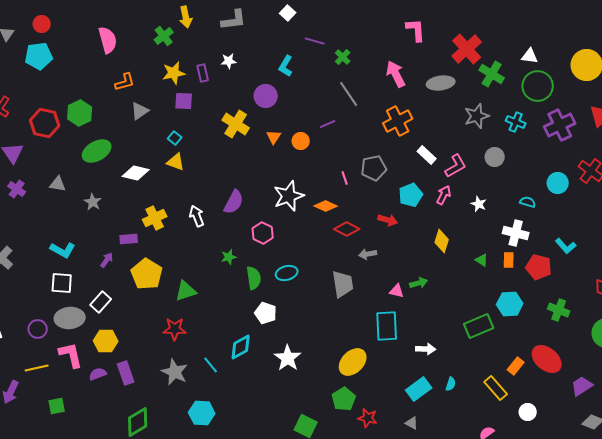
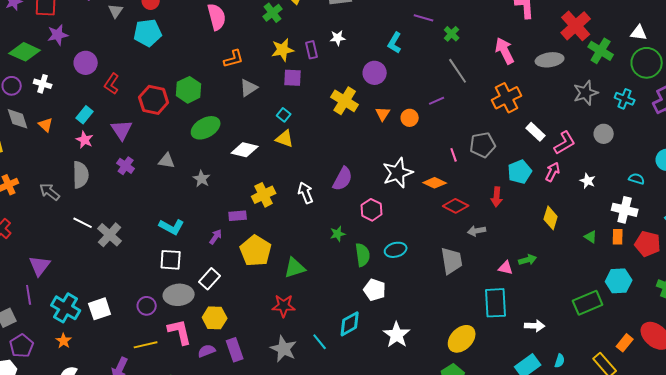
red arrow: (388, 220) -> (497, 197), turned 78

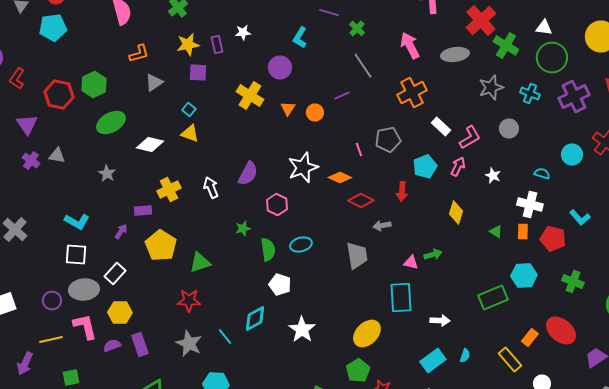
gray triangle: (167, 161) -> (57, 156), moved

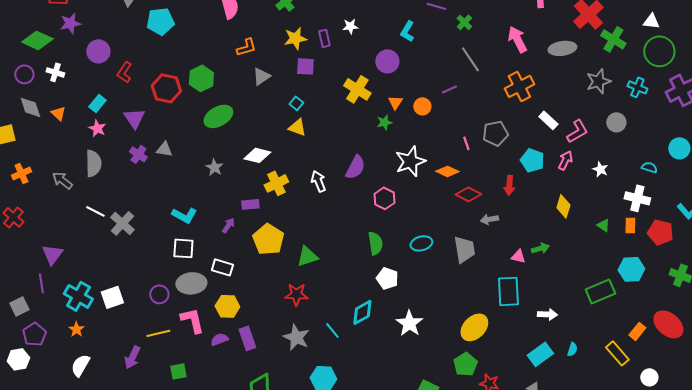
white diamond: (150, 144) -> (257, 155), moved
cyan pentagon: (425, 166) -> (532, 160), turned -30
green star: (243, 228) -> (384, 122), moved
cyan ellipse: (301, 244) -> (421, 243), moved
white rectangle: (115, 274) -> (222, 267), turned 65

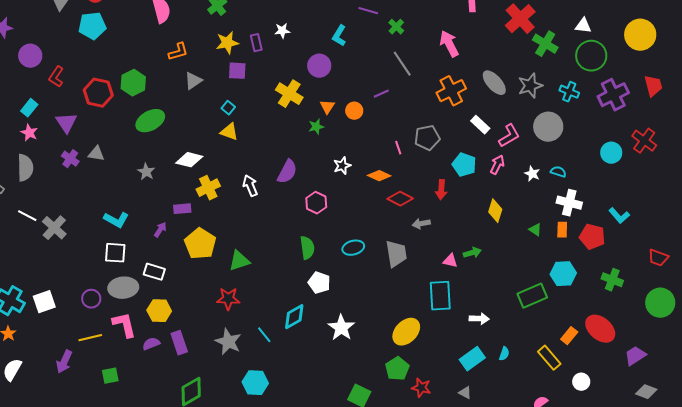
gray ellipse: (562, 48) -> (494, 83), moved, turned 56
gray circle: (616, 122) -> (548, 127), size x1.5
white star: (410, 161) -> (342, 166), size x0.6
cyan semicircle: (649, 167) -> (558, 172), moved

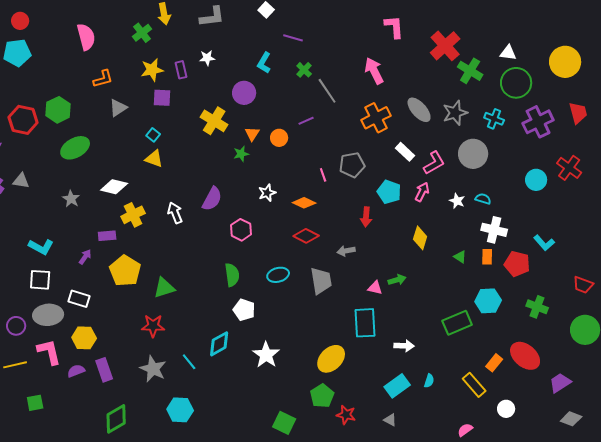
green cross: (396, 27) -> (304, 70), moved
red diamond: (400, 199) -> (306, 236), moved

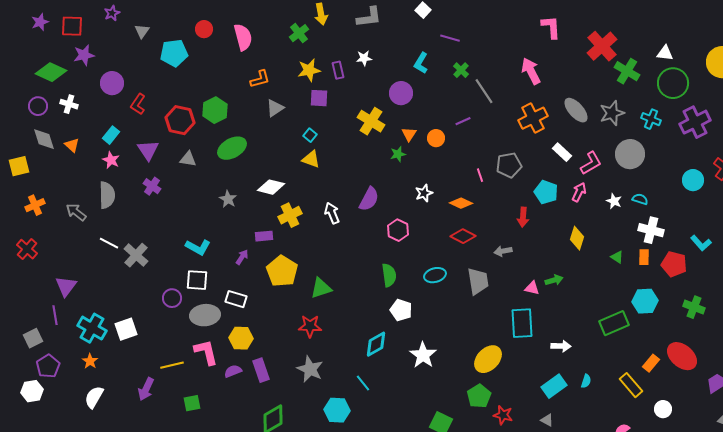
red circle: (20, 21) -> (204, 29), moved
gray triangle: (21, 181) -> (188, 159), moved
purple circle: (16, 326) -> (172, 298), moved
cyan line: (189, 362) -> (363, 383), moved

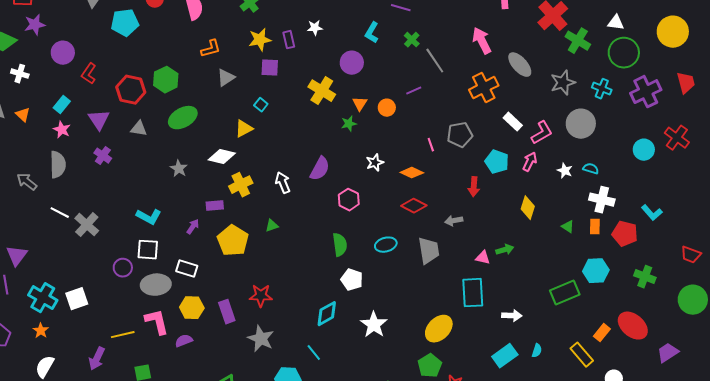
gray ellipse: (576, 110) -> (520, 65), moved
yellow triangle: (311, 159) -> (244, 129), moved, turned -48
green triangle: (321, 288) -> (272, 226), moved, size x0.6
purple rectangle: (261, 370) -> (227, 312), moved

